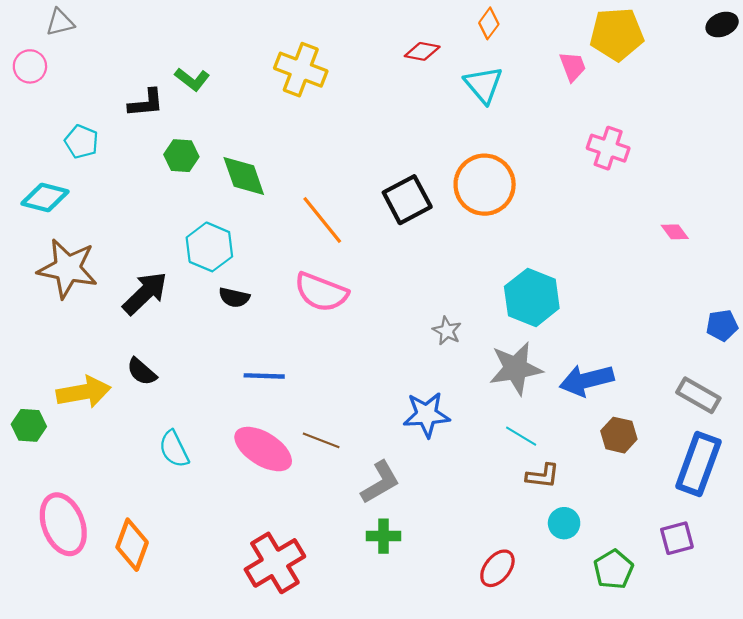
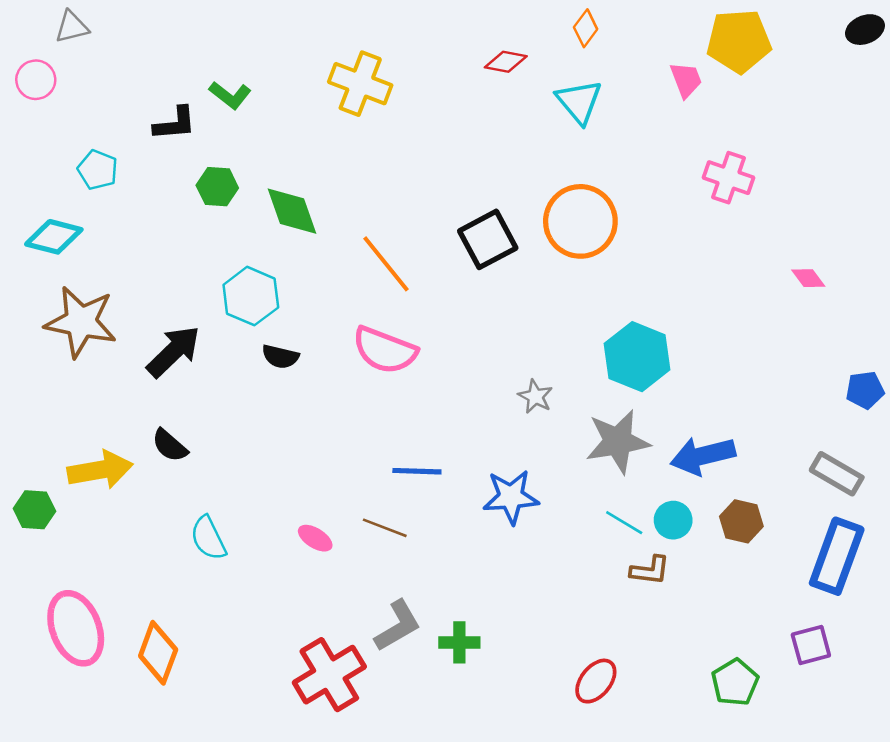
blue line: (264, 376) -> (417, 471), moved
pink ellipse: (263, 449) -> (315, 538), size x0.5
gray L-shape: (380, 482) -> (398, 626), moved
cyan circle: (564, 523) -> (673, 520), moved

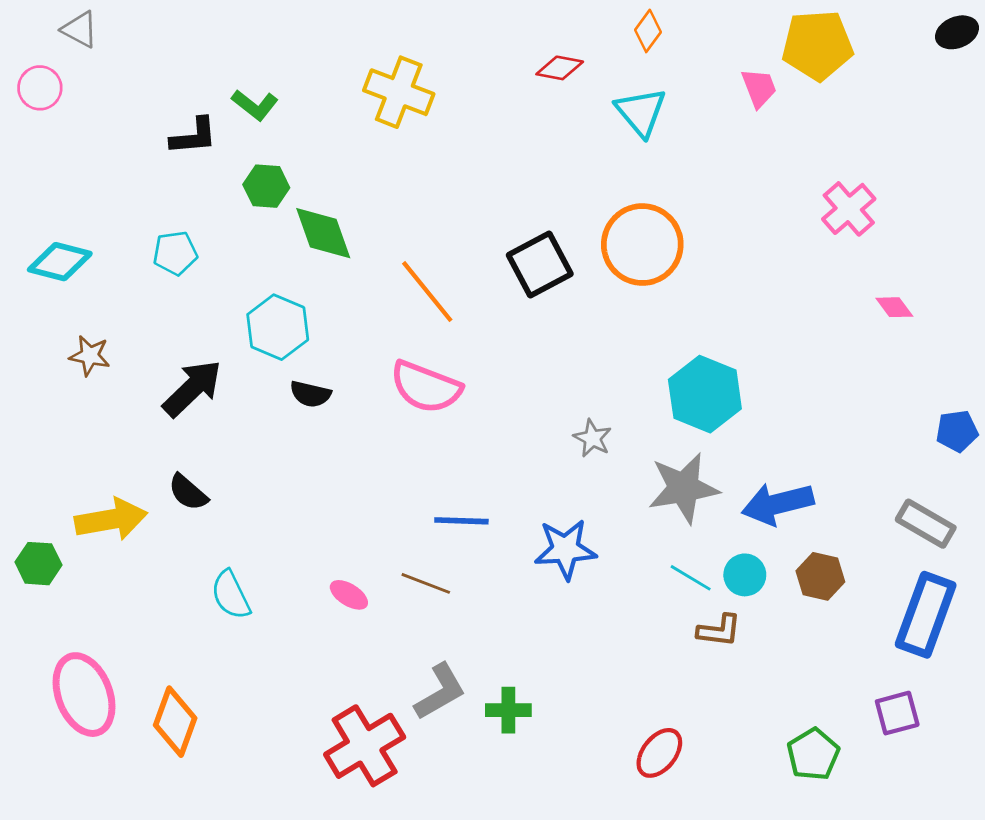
gray triangle: (72, 27) -> (80, 29), turned 42
cyan pentagon: (98, 170) -> (175, 253), moved, turned -30
pink cross: (728, 178) -> (849, 209), moved, turned 30
green hexagon: (217, 187) -> (266, 186), moved
brown star: (81, 322) -> (90, 356), size x0.5

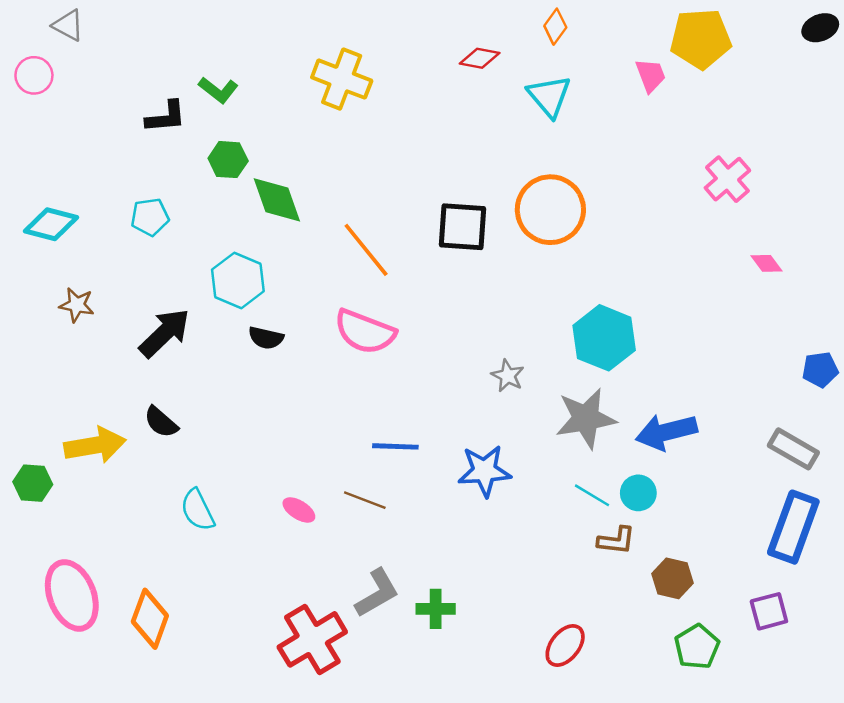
black square: (540, 264) -> (462, 227), turned 32
brown hexagon: (820, 576) -> (672, 578), moved

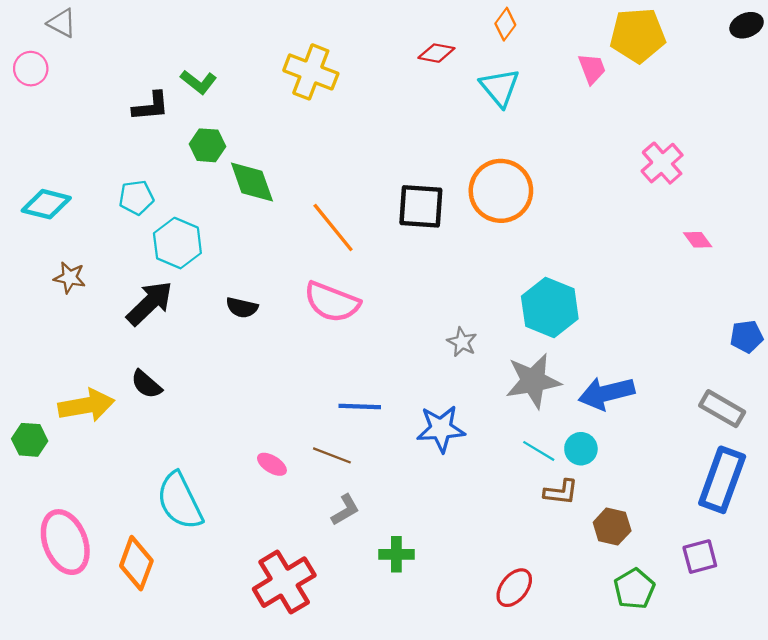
cyan hexagon: (238, 280) -> (177, 243), moved
cyan semicircle: (198, 510) -> (180, 501), moved, size x1.5
gray L-shape: (377, 593) -> (345, 510), moved, size x0.7

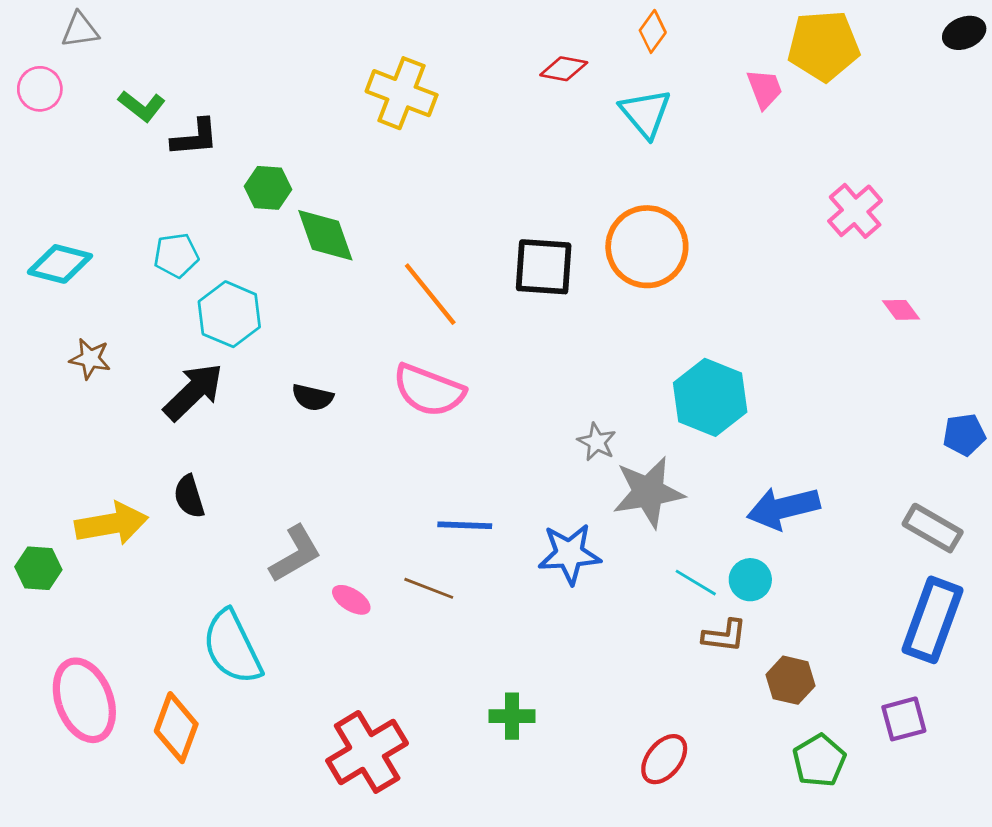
gray triangle: (62, 23) -> (80, 30), turned -36
green L-shape: (199, 82) -> (142, 106), moved
gray star: (533, 381) -> (648, 492), moved
black semicircle: (146, 384) -> (189, 496), turned 32
gray L-shape: (345, 510) -> (295, 554), moved, size x1.4

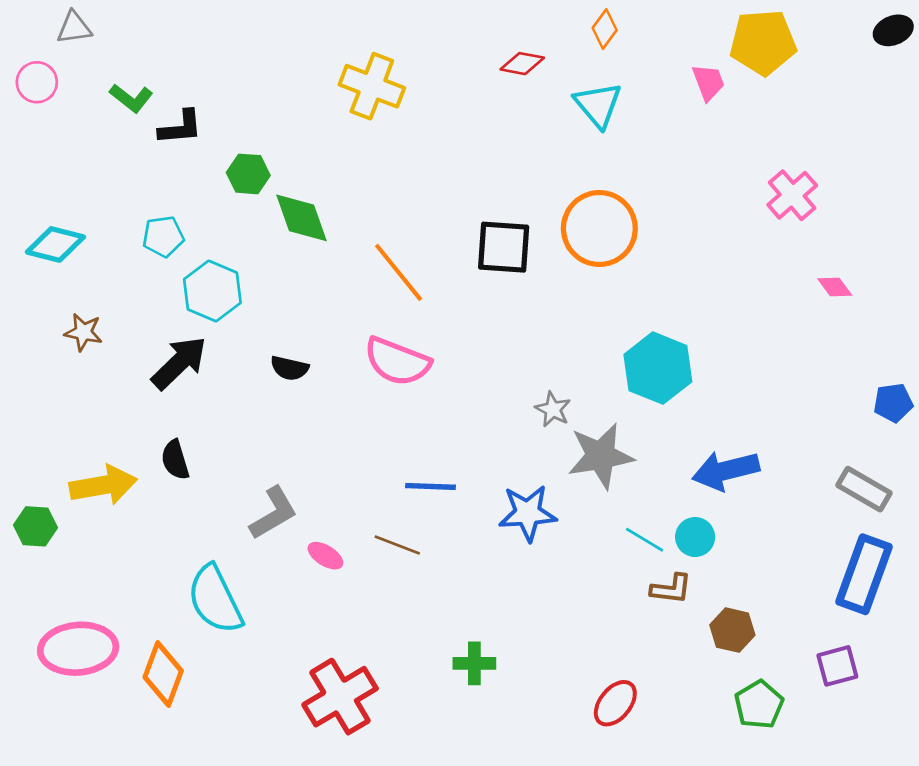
pink ellipse: (84, 700) -> (78, 649), turned -74

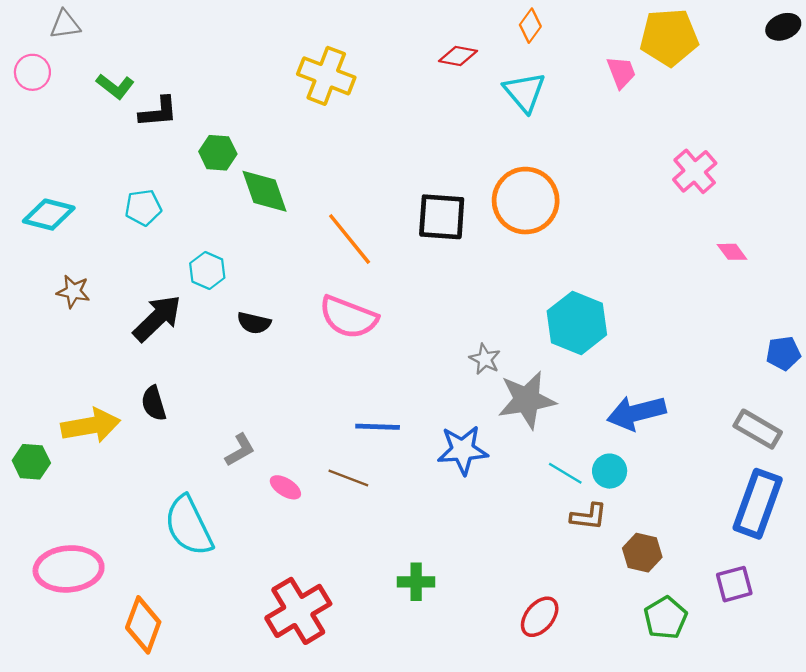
cyan hexagon: (212, 291) -> (207, 270), moved, size x0.7
gray L-shape: (274, 513) -> (240, 450), size x0.7
orange diamond: (163, 674) -> (143, 625), moved

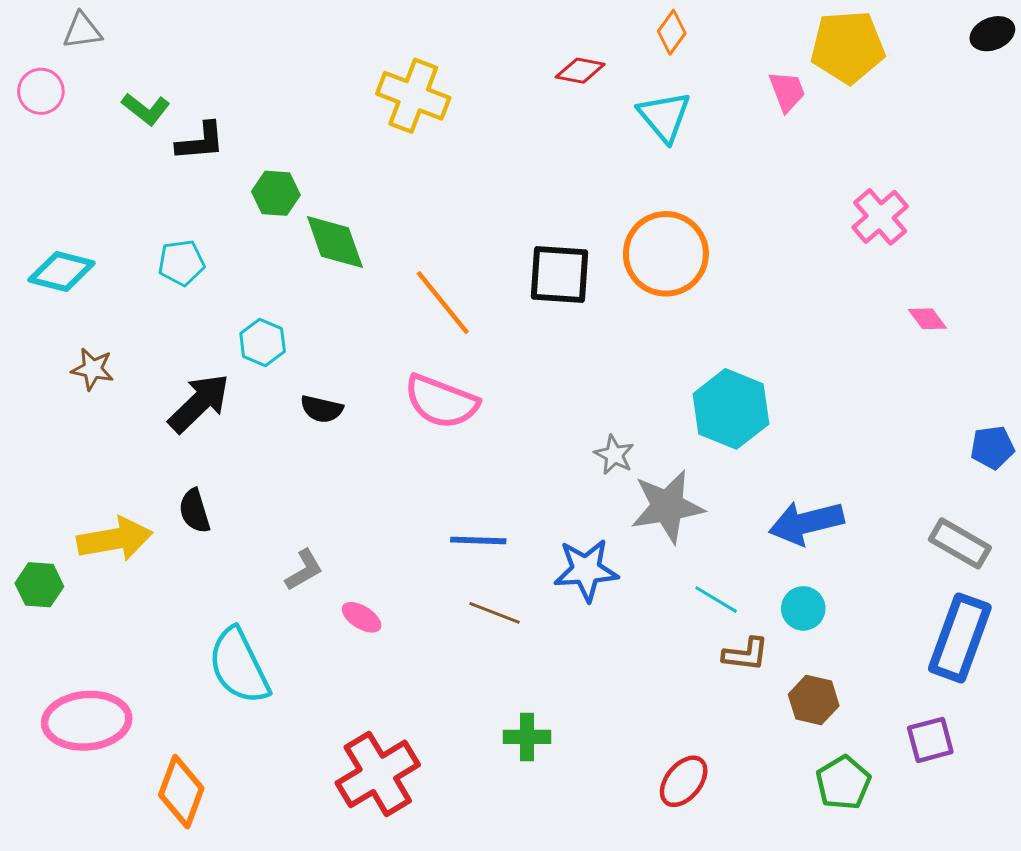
cyan circle: (610, 471) -> (803, 608), moved
brown line: (348, 478) -> (494, 613), moved

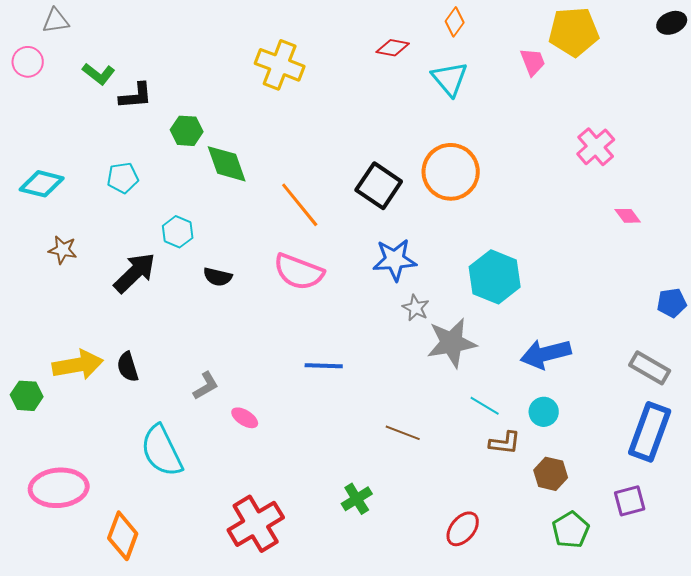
black square: (560, 275) -> (379, 186), turned 30
black semicircle: (195, 511) -> (128, 367), moved
blue star: (586, 570) -> (395, 260), moved
brown line: (494, 613) -> (403, 433), moved
green cross: (527, 737) -> (357, 499), turned -32

